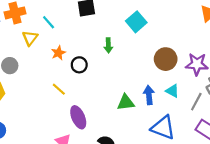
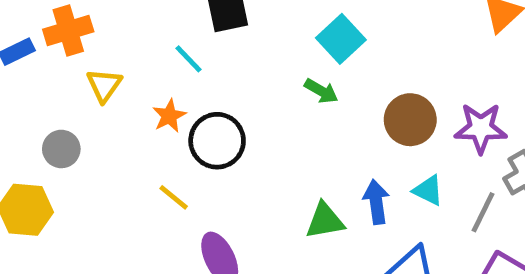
cyan line: (49, 22) -> (189, 59), moved
green arrow: (108, 45) -> (321, 91), moved, turned -56
black circle: (79, 65) -> (217, 141), size x1.5

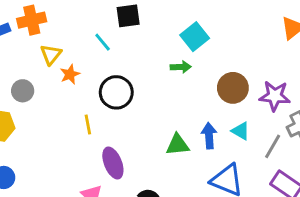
green arrow: (321, 91) -> (181, 67), turned -36
orange star: (169, 116) -> (70, 74), moved
yellow line: (174, 197) -> (88, 124), turned 36

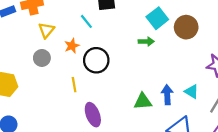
orange star: (70, 74) -> (72, 46), moved
brown circle: (233, 88) -> (186, 27), moved
gray circle: (23, 91) -> (42, 58), moved

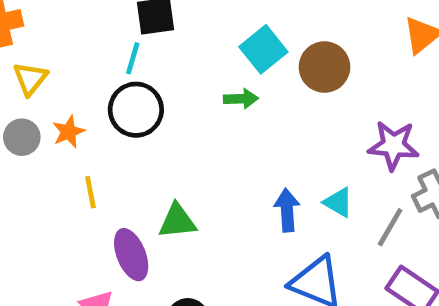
cyan line: (86, 21) -> (133, 58), moved, turned 56
orange star: (72, 46) -> (68, 132), moved
black circle: (96, 60) -> (136, 110), moved
green triangle: (143, 101) -> (177, 221), moved

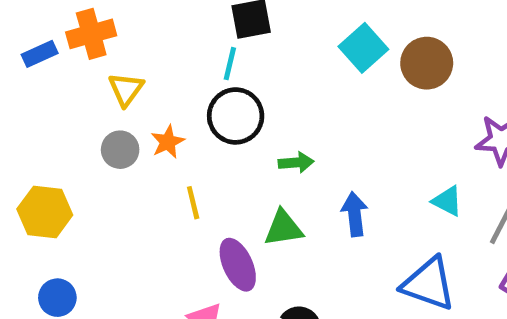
green arrow: (241, 99) -> (296, 163), moved
blue arrow: (287, 210) -> (355, 214), moved

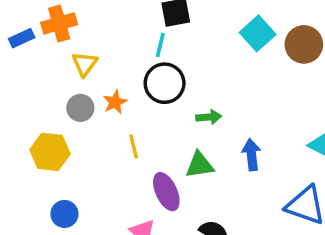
yellow hexagon: (45, 212) -> (50, 152), moved
blue circle: (57, 298) -> (64, 214), moved

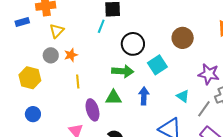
cyan square: (258, 33) -> (157, 65), moved
blue rectangle: (22, 38) -> (22, 22), moved
black circle: (165, 83) -> (133, 44), moved
green arrow: (209, 117) -> (123, 71), size x1.5

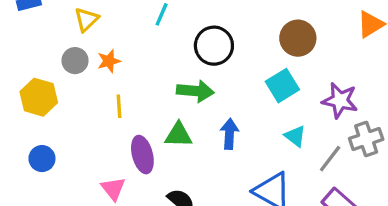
cyan square: (157, 65) -> (282, 86), moved

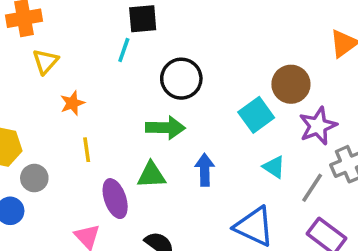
brown circle: (298, 38) -> (291, 84), moved
gray circle: (75, 61) -> (34, 178), moved
purple star: (340, 100) -> (318, 126), turned -30

